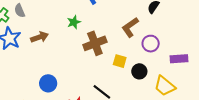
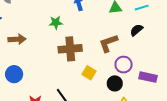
brown arrow: (40, 37) -> (17, 39), moved
purple rectangle: (179, 59) -> (148, 77), moved
black circle: (139, 71) -> (115, 83), moved

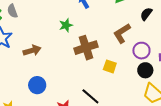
black circle: (115, 83) -> (145, 70), moved

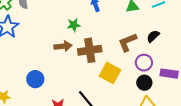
black semicircle: (146, 14) -> (153, 36), moved
brown arrow: (32, 50) -> (63, 46), moved
yellow square: (110, 66) -> (110, 73), size x1.5

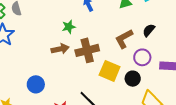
black circle: (144, 83) -> (133, 79), moved

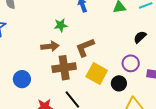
brown L-shape: (124, 39) -> (85, 47), moved
brown cross: (87, 50) -> (64, 68), moved

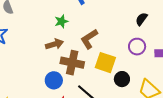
brown cross: (64, 68) -> (72, 63), turned 30
blue circle: (22, 79) -> (54, 80), moved
black circle: (119, 83) -> (122, 79), moved

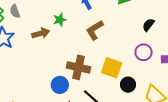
green star: (61, 21) -> (60, 20), moved
brown L-shape: (89, 39) -> (95, 30), moved
brown arrow: (54, 44) -> (41, 33), moved

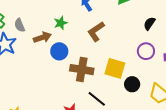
gray semicircle: (15, 11) -> (20, 25), moved
blue circle: (60, 85) -> (59, 51), moved

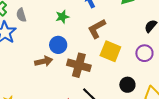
brown arrow: (42, 37) -> (44, 61), moved
yellow square: (115, 68) -> (110, 51), moved

